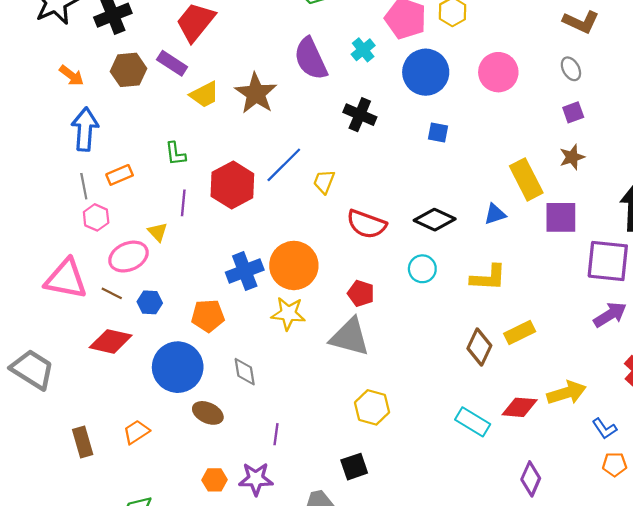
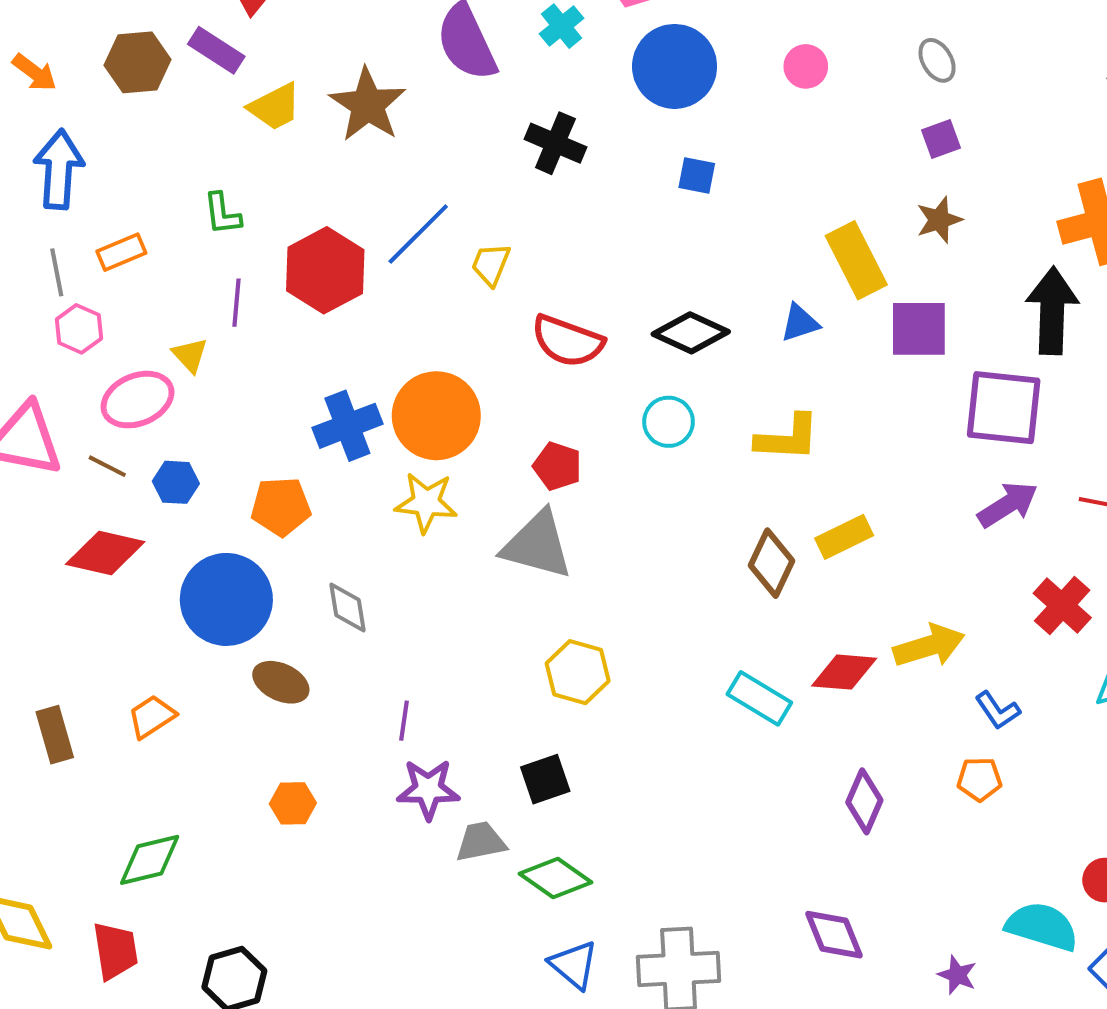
pink circle: (498, 72) -> (806, 66), size x0.6
orange pentagon: (615, 464) -> (979, 779), moved
purple star: (256, 479) -> (428, 789), moved

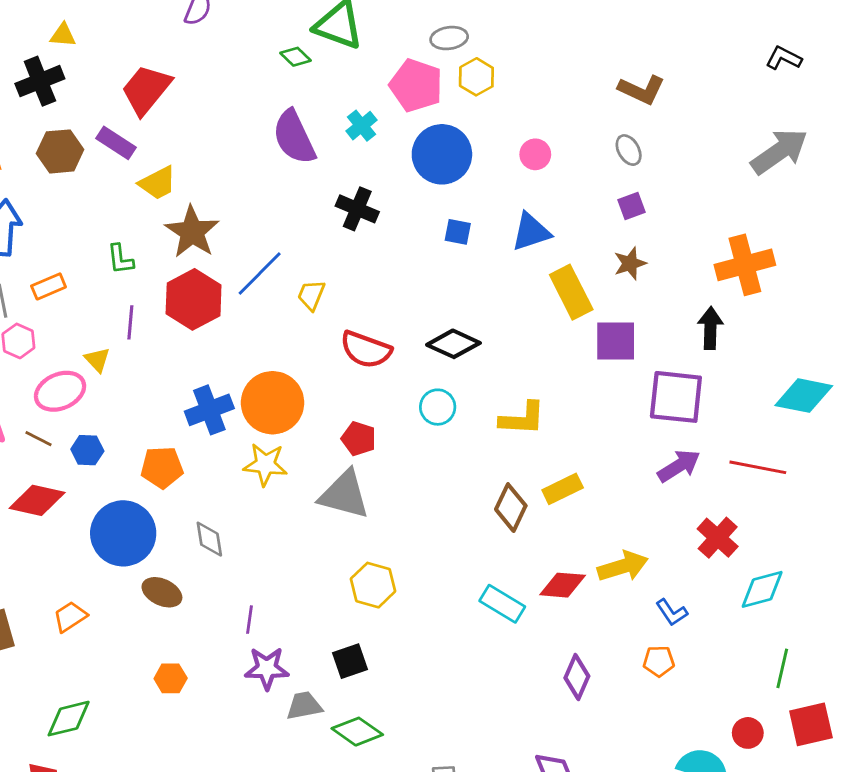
brown star: (368, 105) -> (192, 232), moved
black arrow: (1052, 311) -> (710, 328), size x0.7
blue triangle: (800, 323) -> (531, 232), moved, size x1.4

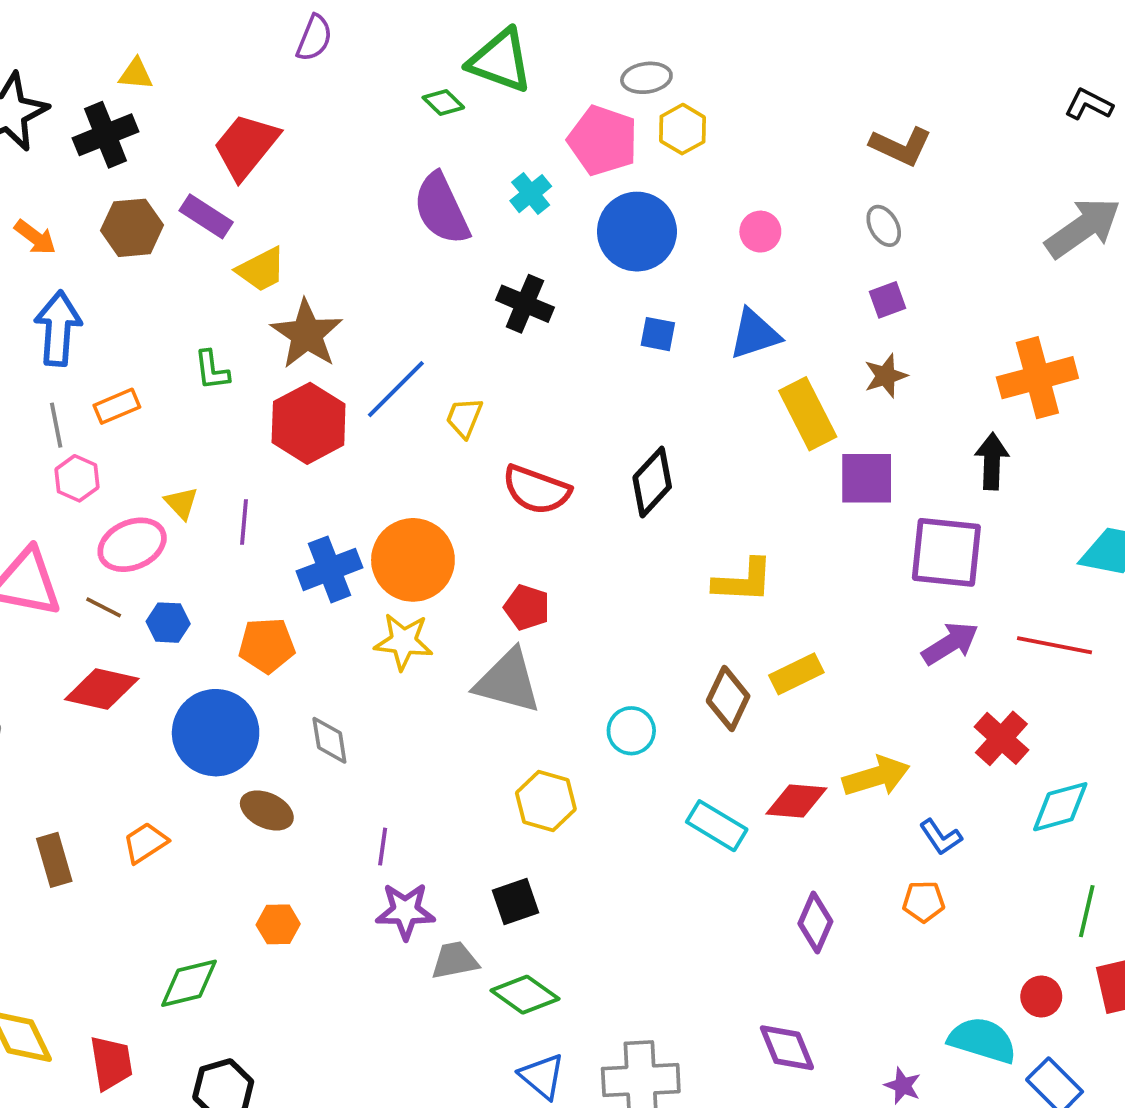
purple line: (130, 322) -> (244, 522), moved
black diamond: (453, 344) -> (652, 482), turned -72
cyan circle: (438, 407) -> (631, 731), moved
green diamond: (69, 719) -> (189, 983), moved

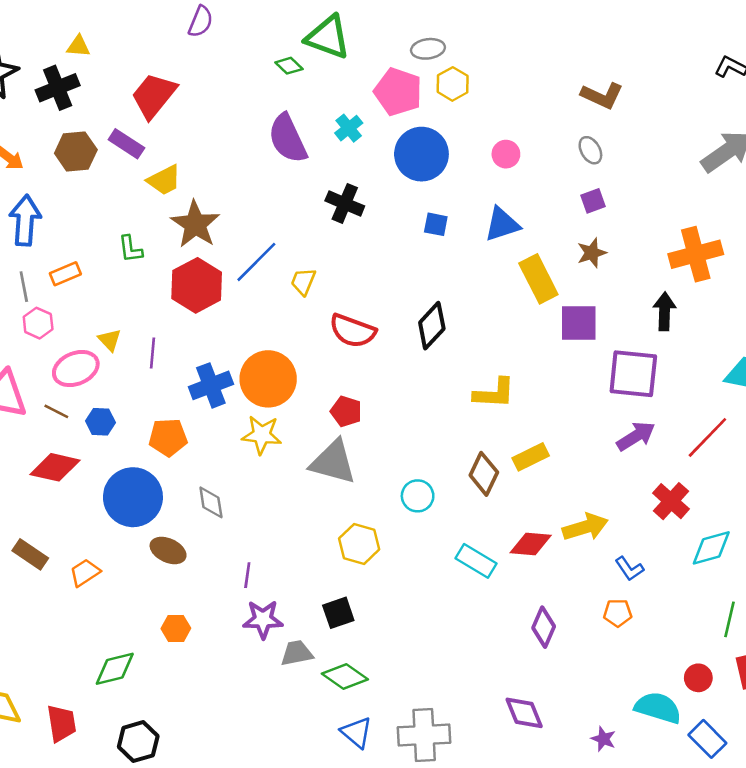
red line: (1055, 645) -> (707, 437), turned -57
brown rectangle: (54, 860) -> (30, 554), moved, turned -40

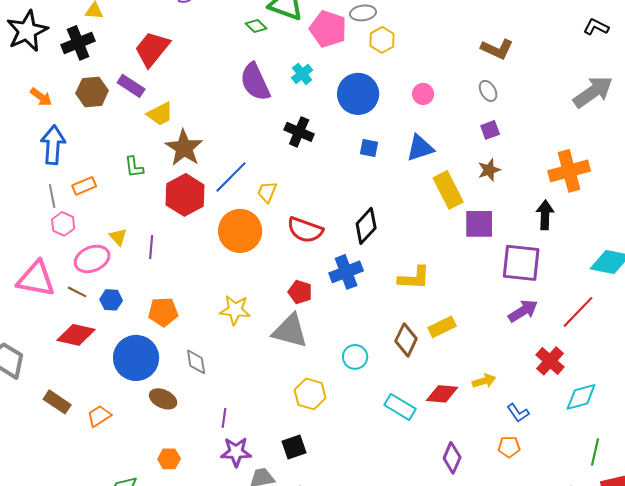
pink pentagon: (398, 92) -> (328, 29), moved
orange circle: (268, 379) -> (240, 231), moved
blue cross: (211, 385) -> (346, 272), moved
yellow arrow: (585, 527) -> (484, 381), size x0.7

